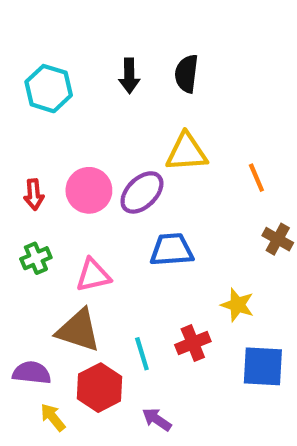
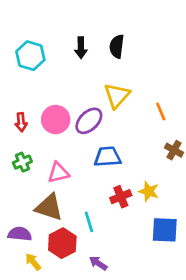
yellow triangle: (186, 152) -> (117, 96), turned -44
red cross: (193, 343) -> (121, 197), moved

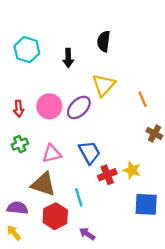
black arrow: (81, 48) -> (68, 58), moved
blue trapezoid: (108, 157) -> (89, 152), moved, turned 65
yellow arrow: (33, 262) -> (14, 233), moved

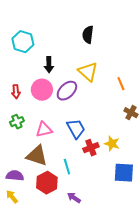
black arrow: (68, 58) -> (49, 65), moved
yellow triangle: (104, 85) -> (88, 72), turned -30

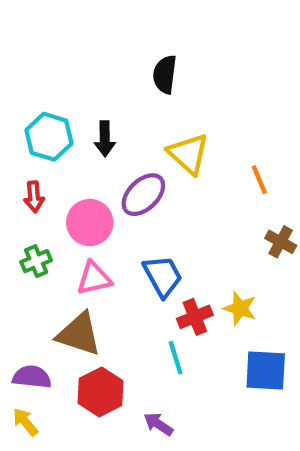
black semicircle: (88, 35) -> (165, 74), moved
cyan hexagon: (23, 42) -> (49, 137), moved
pink circle: (42, 90) -> (90, 222), moved
cyan line: (67, 167) -> (176, 358), moved

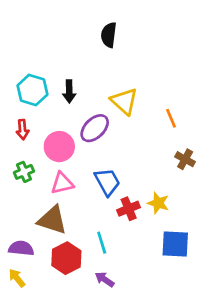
black semicircle: (165, 74) -> (109, 35), moved
cyan line: (176, 358) -> (102, 243), moved

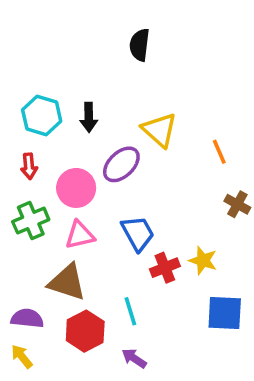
green cross: (24, 172) -> (31, 221), size x1.4

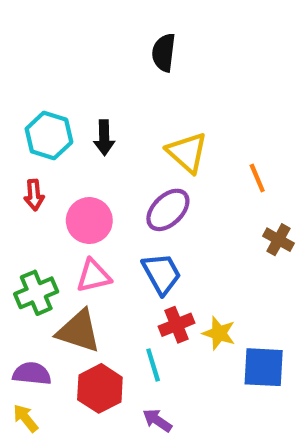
purple ellipse: (121, 164) -> (168, 210), moved
green cross: (31, 221) -> (36, 293), moved
yellow star: (203, 260) -> (219, 333), moved
red cross: (165, 268) -> (176, 325), moved

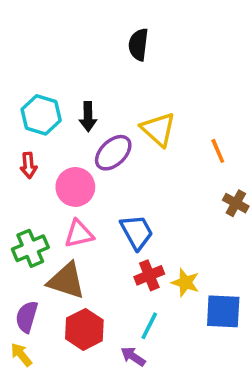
purple ellipse: (168, 210) -> (113, 153), moved
cyan line: (153, 365) -> (149, 326), moved, turned 44
purple semicircle: (32, 374) -> (27, 317), turned -80

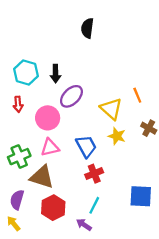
yellow triangle: (158, 129) -> (111, 109), moved
yellow star: (185, 283) -> (117, 136), moved

